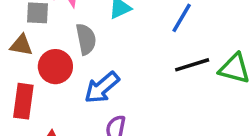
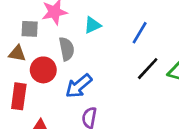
black line: (192, 65) -> (148, 69), turned -30

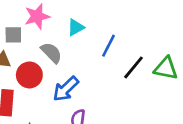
blue line: (140, 33) -> (109, 46), moved
gray semicircle: (67, 49) -> (51, 53), turned -30

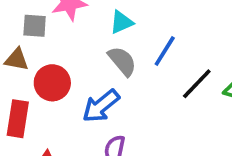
gray semicircle: (51, 53) -> (122, 61), moved

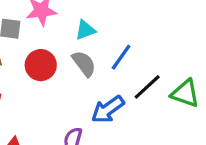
red circle: (52, 83) -> (41, 65), moved
blue arrow: (101, 106) -> (108, 109), moved

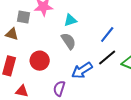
blue line: (121, 57) -> (107, 34), moved
red circle: (41, 65) -> (40, 61), moved

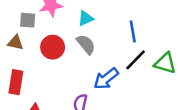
blue line: (107, 34) -> (133, 31), turned -42
red circle: (40, 61) -> (53, 47), moved

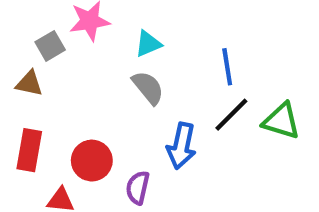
gray square: (28, 20) -> (50, 46), turned -35
red circle: (53, 47) -> (92, 161), moved
blue arrow: (106, 79) -> (181, 146), turned -40

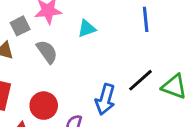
blue line: (227, 67) -> (146, 19), moved
gray semicircle: (148, 88) -> (47, 52), moved

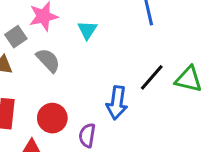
cyan triangle: (87, 29) -> (87, 30), turned -30

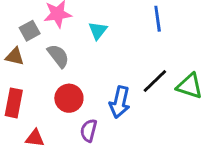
red circle: (52, 118) -> (69, 98), moved

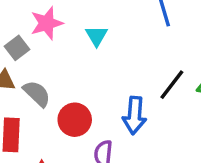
gray semicircle: (58, 56) -> (37, 94), moved

